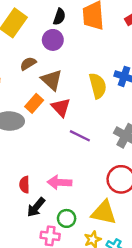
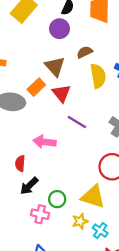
brown semicircle: (28, 64) -> (85, 52), moved
pink arrow: (59, 182) -> (45, 142), moved

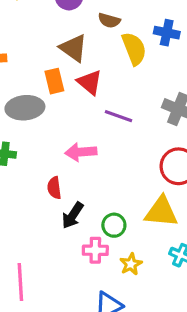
brown semicircle: (85, 52) -> (109, 20), turned -126
orange rectangle: (36, 87) -> (54, 81), turned -48
yellow star: (80, 221) -> (131, 264), moved

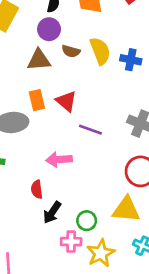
brown semicircle: (109, 20) -> (71, 51), moved
brown triangle: (73, 48) -> (39, 60), moved, turned -40
yellow semicircle: (134, 49) -> (100, 51), moved
yellow star: (131, 264) -> (101, 253), size x1.5

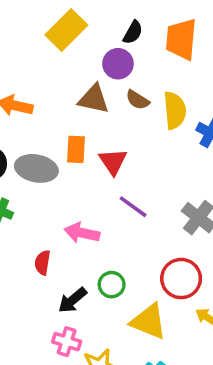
black arrow: (52, 212) -> (72, 300), moved
green circle: (87, 221) -> (112, 285), moved

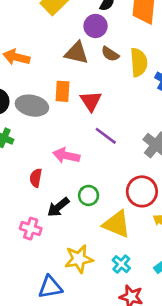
pink cross: (67, 342) -> (31, 229), moved

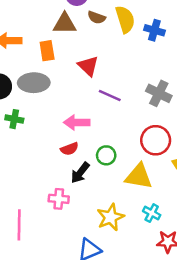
orange rectangle: (63, 91) -> (47, 51), moved
red semicircle: (36, 178) -> (69, 149), moved, turned -108

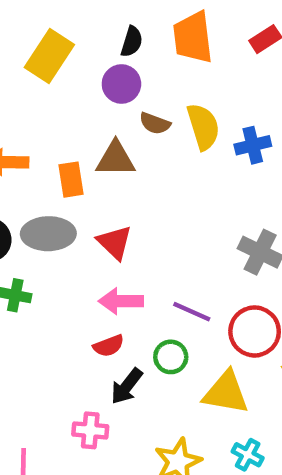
brown triangle: (65, 24) -> (116, 159), moved
blue cross: (154, 30) -> (253, 145), turned -30
red triangle: (88, 66) -> (115, 242), moved
purple line: (110, 96) -> (192, 312), moved

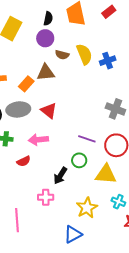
orange rectangle: (71, 180) -> (26, 84), turned 56
pink arrow: (121, 301) -> (38, 140), moved
red semicircle: (109, 346) -> (24, 161), moved

